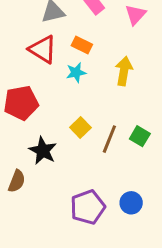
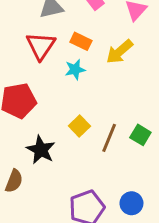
red triangle: (43, 49) -> (41, 46), turned 32
yellow arrow: (124, 71) -> (120, 52), moved, turned -140

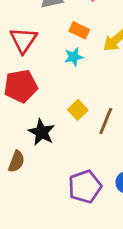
red triangle: (41, 46) -> (23, 40), moved

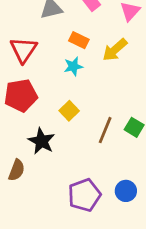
yellow square: (78, 110) -> (69, 111), moved

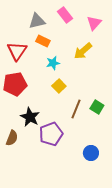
orange rectangle: (79, 40) -> (43, 41), moved
yellow square: (69, 111) -> (59, 86), moved
purple pentagon: (84, 195) -> (51, 134), moved

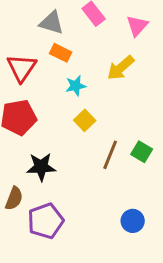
gray triangle: (37, 21) -> (52, 23), turned 30
black star: (30, 117) -> (41, 167), turned -30
purple pentagon: (51, 134) -> (46, 221), moved

